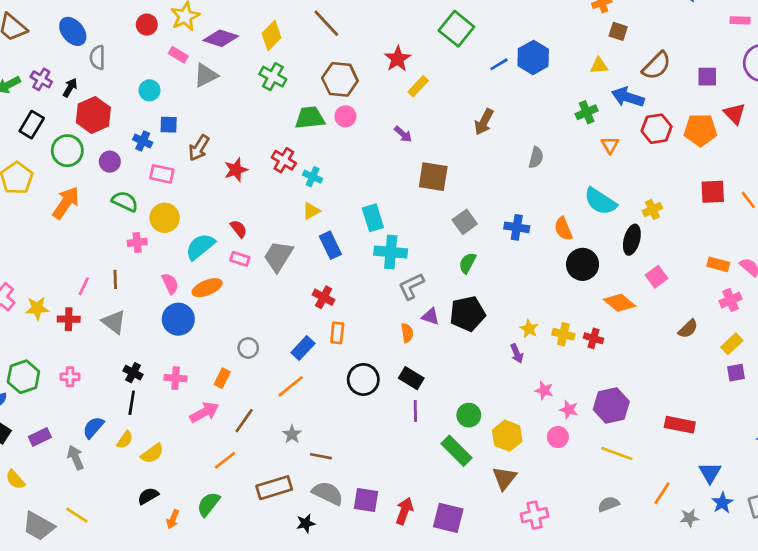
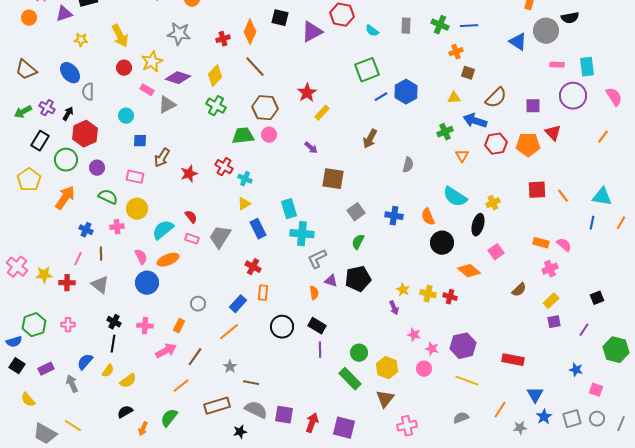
green square: (456, 29) -> (367, 70), moved, turned 30
blue cross: (143, 141) -> (86, 230), moved

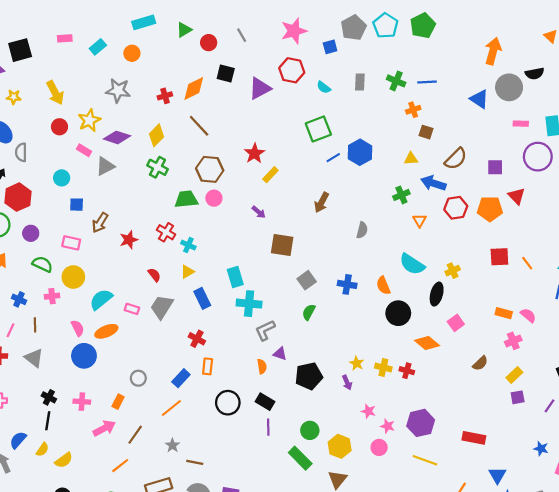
orange diamond: (250, 32) -> (194, 88), turned 40
red semicircle: (191, 217) -> (154, 275), moved
black pentagon: (358, 279) -> (309, 376), moved

